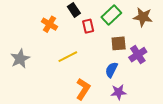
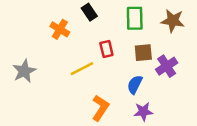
green rectangle: (111, 15) -> (135, 18), turned -48
red rectangle: (88, 26) -> (106, 49), moved

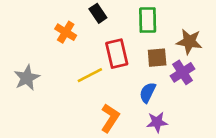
brown star: (173, 21) -> (189, 42), moved
red rectangle: (106, 49) -> (117, 54), size x1.5

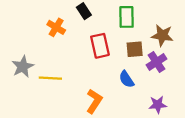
yellow line: (90, 75) -> (50, 78), moved, turned 30
blue semicircle: (148, 93) -> (127, 79), turned -60
purple star: (157, 122) -> (158, 105), moved

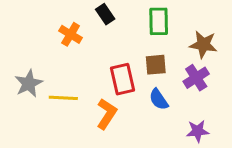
red rectangle: (100, 46) -> (122, 79), moved
brown square: (135, 49) -> (156, 65), moved
orange L-shape: (94, 101) -> (107, 114), moved

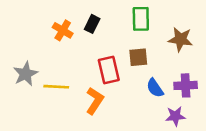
black rectangle: (105, 14) -> (92, 24), moved, turned 60
purple cross: (196, 78) -> (186, 85), moved, turned 30
blue semicircle: (159, 99) -> (155, 88), moved

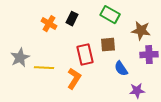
green rectangle: (141, 19) -> (110, 15), turned -60
purple cross: (186, 85) -> (149, 55), moved

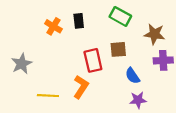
black rectangle: (72, 19) -> (79, 21), turned -32
yellow line: (44, 68) -> (48, 96), moved
purple star: (137, 91) -> (138, 100), moved

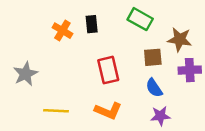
brown square: (118, 49) -> (153, 57), moved
orange L-shape: (81, 87) -> (108, 111), moved, turned 80

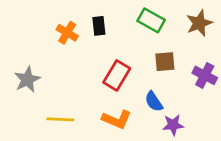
brown star: (180, 39) -> (199, 23), moved, turned -30
red rectangle: (108, 70) -> (117, 75), turned 44
purple cross: (190, 70) -> (205, 75), turned 30
blue semicircle: (154, 88) -> (154, 102), moved

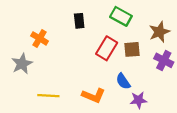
brown star: (199, 23) -> (159, 32), moved
orange cross: (67, 33) -> (40, 38), moved
red rectangle: (117, 75) -> (107, 48), moved

